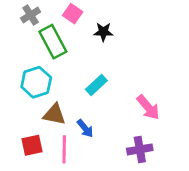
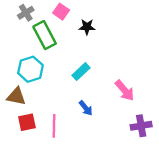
brown triangle: (54, 114) -> (16, 96), moved
blue arrow: (85, 128) -> (86, 108), moved
purple cross: (140, 149) -> (141, 126), moved

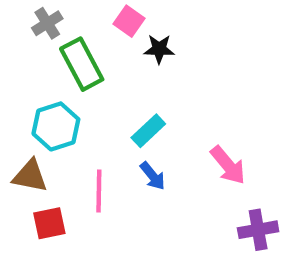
pink square: (61, 12) -> (129, 21), moved
blue arrow: (86, 108) -> (153, 176), moved
pink line: (54, 126) -> (99, 191), moved

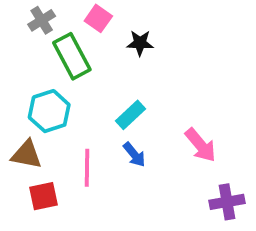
pink square: (129, 21) -> (98, 18), moved

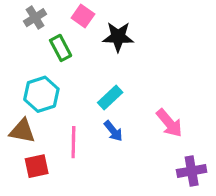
black star: (140, 43) -> (118, 37), size x1.4
green rectangle: (72, 56) -> (61, 48), size x0.7

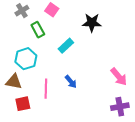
black star: (118, 37) -> (92, 23), moved
cyan rectangle: (110, 97) -> (66, 46), moved
pink arrow: (169, 123) -> (119, 77), moved

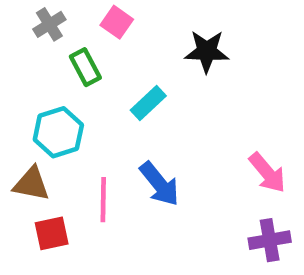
blue arrow: (71, 82) -> (159, 184), size x1.5

